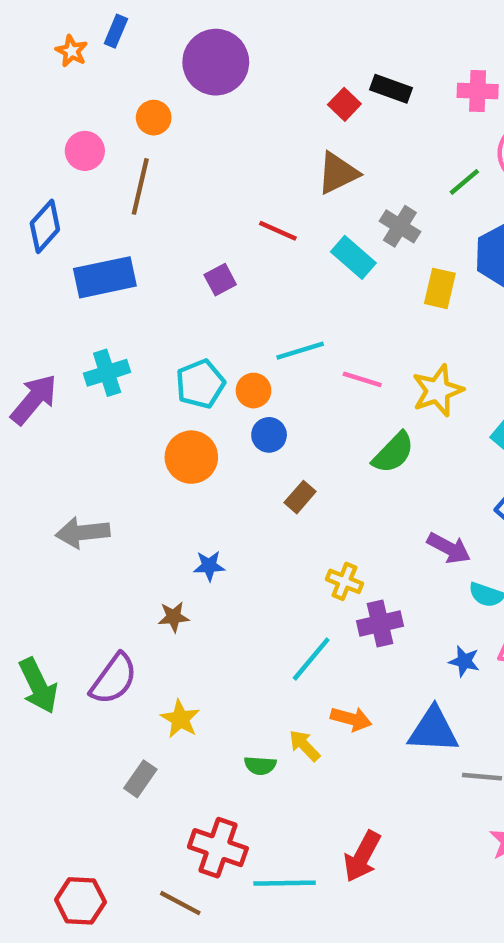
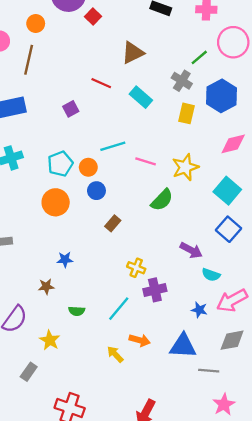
red square: (344, 104) -> (93, 16), moved
gray cross: (400, 226) -> (182, 81), moved
green semicircle: (260, 766) -> (77, 311), moved

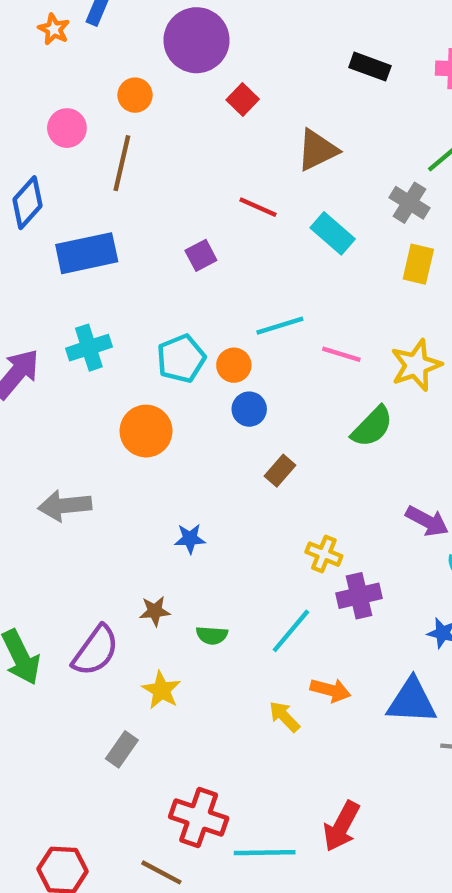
red square: (93, 16) -> (243, 99), moved
orange circle: (56, 202) -> (146, 431), moved
brown star: (46, 286) -> (155, 611), moved

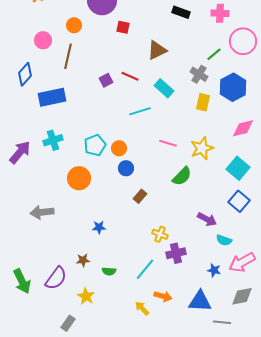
red square: (243, 99) -> (123, 27), turned -32
purple square: (201, 255) -> (106, 80), moved
cyan line: (280, 326) -> (140, 111), moved

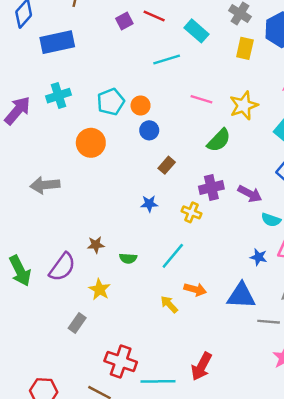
blue star: (99, 227) -> (149, 204), moved
purple cross: (176, 253) -> (211, 188), moved

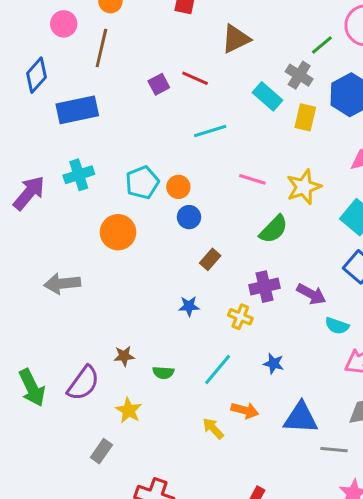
cyan rectangle: (196, 31) -> (267, 96), moved
blue star: (259, 257) -> (274, 364), moved

